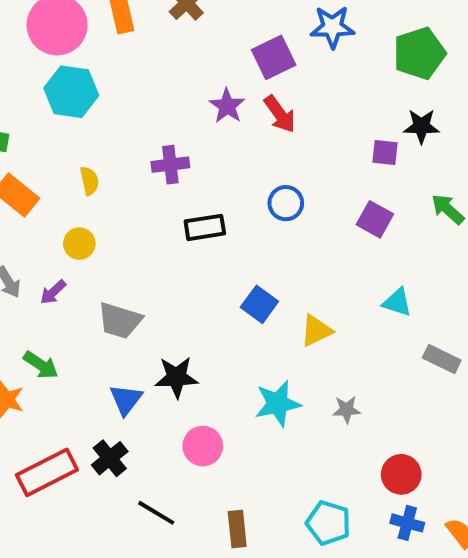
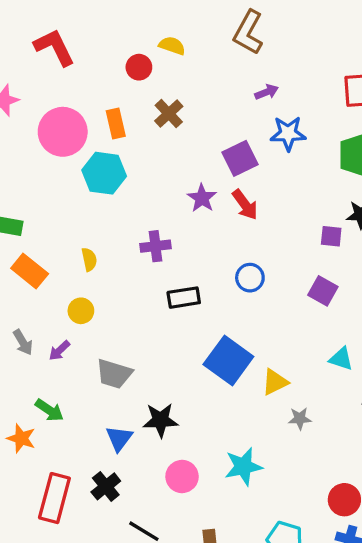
cyan hexagon: (71, 92) -> (104, 173), moved
blue square: (259, 304) -> (228, 360), size x1.6
cyan star: (278, 404) -> (243, 467), moved
gray star: (347, 410) -> (300, 418), moved
red rectangle: (47, 472) -> (54, 498), turned -48

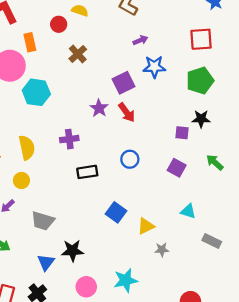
orange rectangle: (116, 124) -> (30, 42), moved
yellow semicircle: (89, 259) -> (27, 148), size x1.6
blue square: (228, 360) -> (116, 212), size x0.7

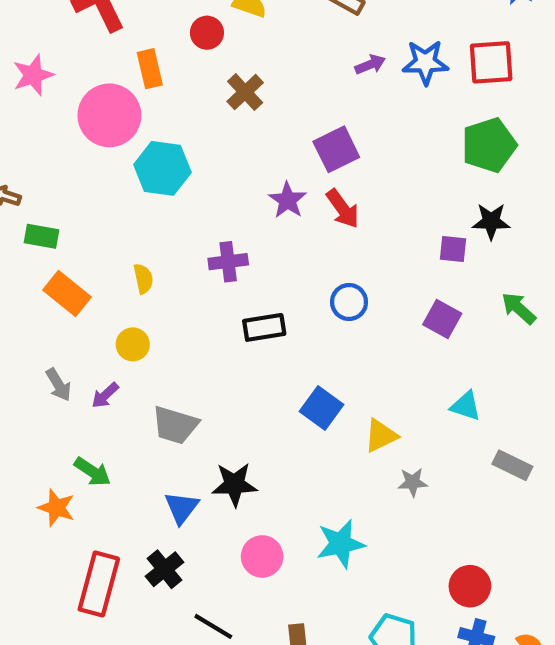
blue star: (154, 67) -> (425, 62), moved
yellow semicircle: (27, 148) -> (143, 279), size x0.6

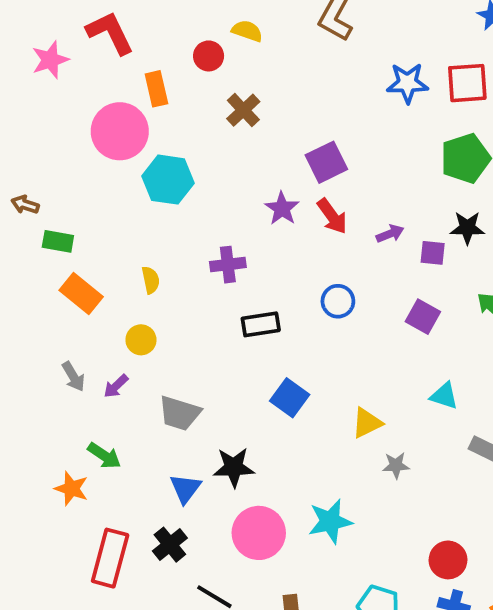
purple arrow: (370, 64) -> (390, 234), moved
pink star: (33, 75) -> (50, 60), moved
blue square: (321, 408) -> (290, 398), moved
pink circle: (262, 556) -> (259, 533), size x1.4

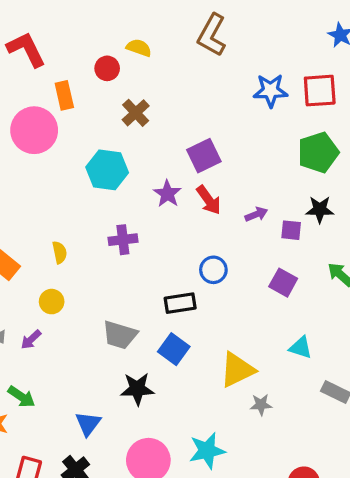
cyan hexagon: (168, 180) -> (107, 170), moved
black rectangle: (261, 324) -> (180, 303), moved
gray trapezoid: (180, 413) -> (120, 335), moved
yellow triangle: (367, 423) -> (237, 370), size x1.4
black star: (234, 467) -> (137, 389), moved

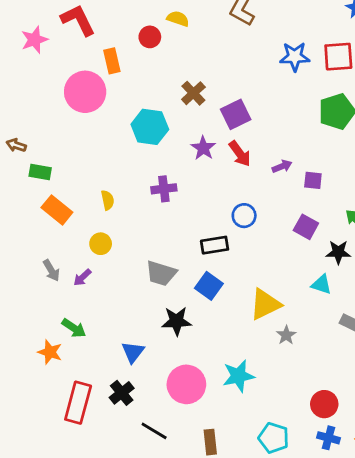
brown cross: (136, 113) -> (193, 93), moved
black star: (320, 210) -> (338, 252), moved
gray star: (261, 405) -> (286, 335), turned -30

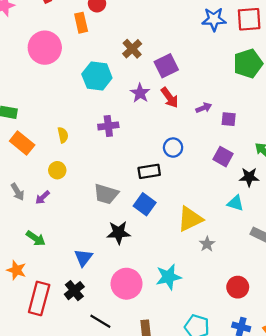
orange rectangle: (112, 61) -> (81, 23), moved
orange star: (50, 352) -> (16, 270), moved
red circle: (324, 404) -> (238, 287), moved

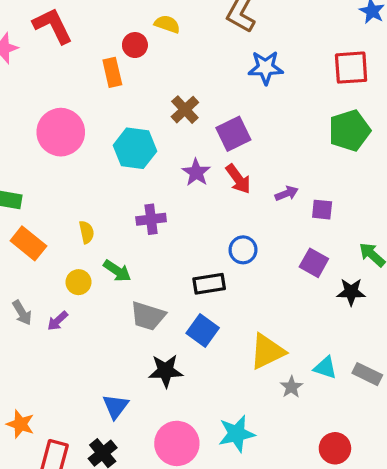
blue star: (214, 19) -> (266, 68), moved
pink circle: (45, 48) -> (61, 132), moved
cyan triangle: (235, 203) -> (325, 368), moved
green arrow: (36, 238) -> (117, 271), moved

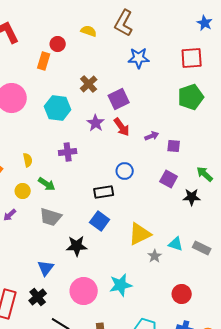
yellow semicircle: (167, 24) -> (89, 31), moved
orange rectangle: (112, 72) -> (44, 61), turned 30
gray trapezoid: (148, 316) -> (51, 217), moved

